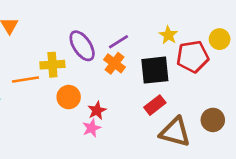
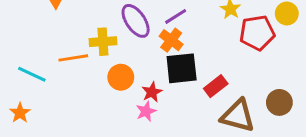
black square: (155, 70) -> (182, 68), moved

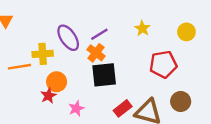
red pentagon: (257, 33) -> (163, 64), moved
red rectangle: (216, 86) -> (123, 108), moved
red star: (152, 92) -> (48, 96), moved

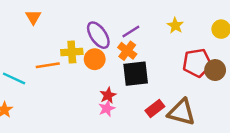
orange circle: (57, 82) -> (95, 59), moved
red star: (48, 96) -> (108, 95), moved
brown circle: (181, 101) -> (215, 70), moved

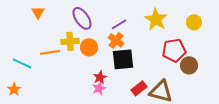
yellow star: (175, 25) -> (156, 19), size x1.6
purple ellipse: (98, 35) -> (82, 18), moved
brown circle: (215, 70) -> (189, 65), moved

